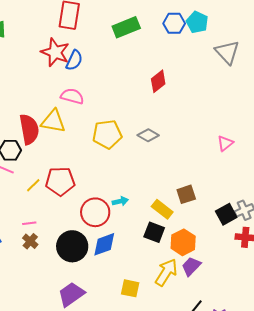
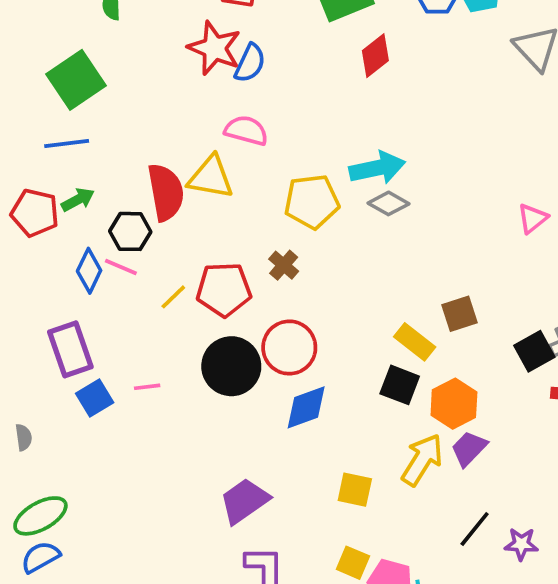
red diamond: (158, 81) -> (375, 56), moved
cyan arrow: (120, 201) -> (377, 168), moved, size x1.8
pink line: (29, 223) -> (147, 387), moved
brown cross: (30, 241) -> (284, 265), moved
black circle: (72, 246) -> (231, 366), moved

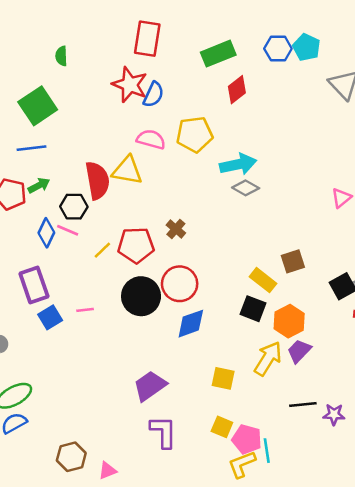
yellow pentagon: (312, 202) -> (195, 134), moved
black line: (475, 529) -> (303, 404), turned 45

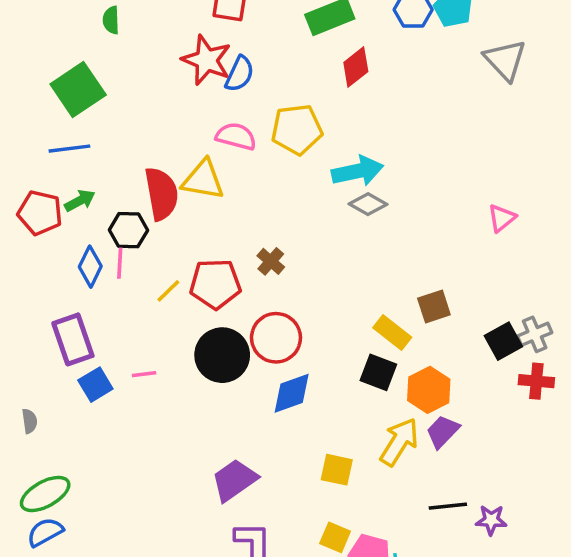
pink line: (68, 230) -> (120, 263), turned 70

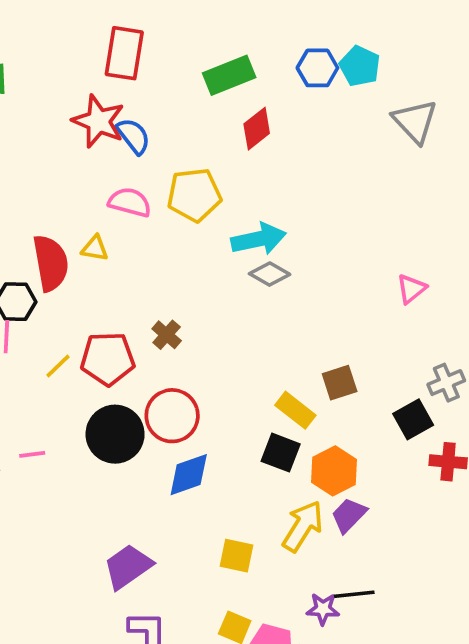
blue semicircle: (240, 74) -> (133, 136), turned -63
yellow triangle: (203, 180) -> (95, 248), size x0.6
gray cross: (535, 334) -> (446, 383), moved
purple star: (491, 520) -> (323, 609), moved

